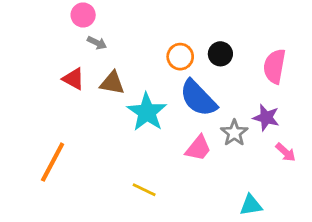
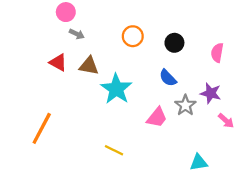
orange circle: (180, 57) -> (133, 36), moved
pink semicircle: (274, 66) -> (217, 53), size x0.7
blue semicircle: (198, 98) -> (168, 78), moved, size x0.6

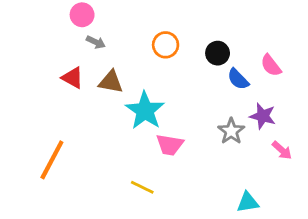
pink semicircle: (217, 53) -> (271, 65), turned -48
blue semicircle: (168, 78) -> (238, 79), moved
pink trapezoid: (157, 117) -> (170, 145), moved, turned 60

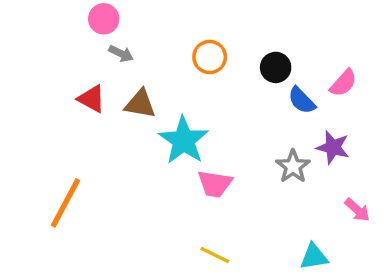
pink semicircle: (271, 65) -> (343, 83), turned -100
pink arrow: (282, 150) -> (357, 210), moved
yellow line: (142, 187) -> (215, 255), moved

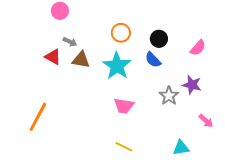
gray arrow: (121, 54) -> (70, 42), moved
blue semicircle: (302, 100) -> (153, 60), moved
cyan star: (184, 140) -> (117, 66), moved

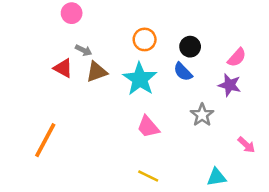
brown triangle: (81, 60) -> (97, 72), turned -30
purple star: (192, 85) -> (230, 85), moved
pink trapezoid: (124, 106) -> (148, 127), turned 40

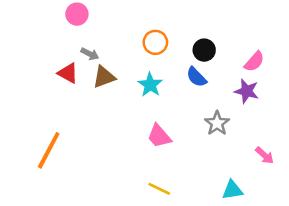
cyan star: (140, 79) -> (150, 85), size x0.7

